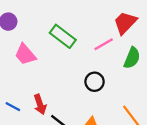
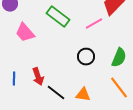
green semicircle: (132, 58) -> (119, 58), moved
blue line: (13, 107) -> (14, 79), turned 64

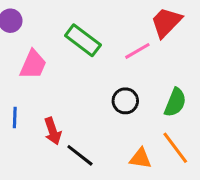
pink trapezoid: (25, 33) -> (33, 65), turned -115
blue line: (14, 79) -> (15, 118), moved
orange triangle: (83, 95) -> (140, 158), moved

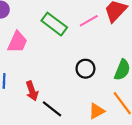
pink line: (137, 51) -> (89, 21), moved
orange triangle: (140, 158) -> (97, 111), turned -36

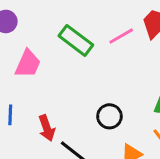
black circle: (85, 69) -> (109, 116), moved

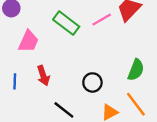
red arrow: (47, 128) -> (43, 76), moved

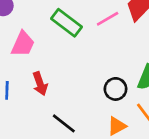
black circle: (92, 82) -> (115, 89), moved

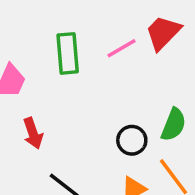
green rectangle: (67, 23) -> (68, 53), turned 48

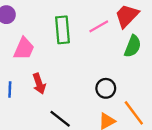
green semicircle: (173, 125) -> (133, 46), moved

